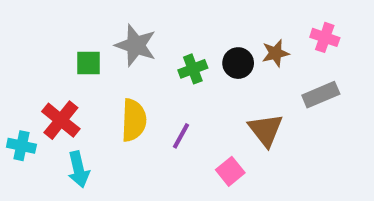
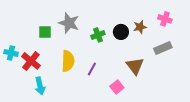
cyan cross: (21, 146) -> (11, 53), moved

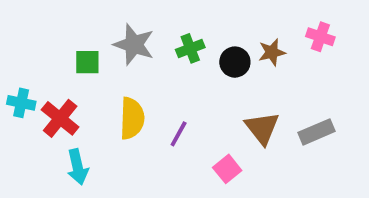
green cross: (98, 35) -> (190, 48), moved
gray rectangle: (163, 48) -> (317, 132), moved

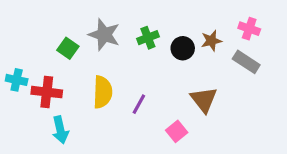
green square: (87, 62) -> (68, 48), turned 35
red cross: (60, 118) -> (47, 92), turned -32
gray rectangle: (317, 132) -> (246, 62), moved, turned 56

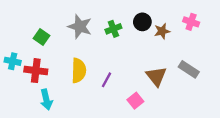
green square: (68, 48) -> (42, 37), moved
black circle: (183, 48) -> (142, 22), moved
gray rectangle: (246, 62) -> (189, 69), moved

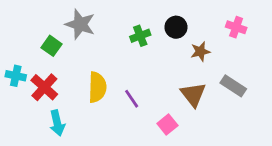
gray star: (80, 27) -> (80, 24), moved
brown star: (162, 31) -> (200, 51), moved
red cross: (36, 71) -> (44, 87), turned 35
purple line: (106, 80) -> (132, 99), turned -63

